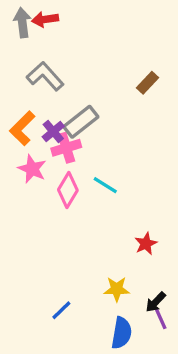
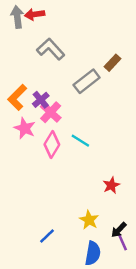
gray L-shape: (45, 76) -> (51, 49), moved
gray rectangle: (81, 122) -> (87, 81), moved
pink cross: (66, 148) -> (51, 112), turned -30
yellow star: (117, 289) -> (89, 220), turned 30

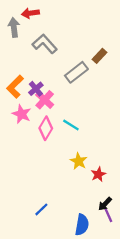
gray arrow: (17, 17) -> (14, 27), moved
red star: (111, 185) -> (98, 174), moved
yellow star: (89, 220) -> (79, 161), moved

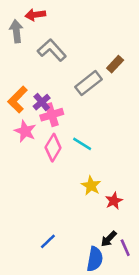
pink cross: (45, 100) -> (52, 115), turned 30
black arrow: (105, 204) -> (109, 239), moved

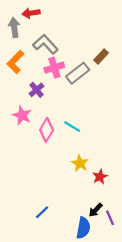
orange L-shape: (18, 100) -> (15, 62), moved
pink cross: (52, 115) -> (54, 68), moved

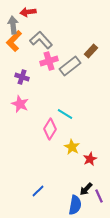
orange L-shape: (15, 62) -> (14, 41), moved
purple cross: (37, 90) -> (22, 77), moved, turned -32
pink diamond: (47, 130) -> (50, 129), moved

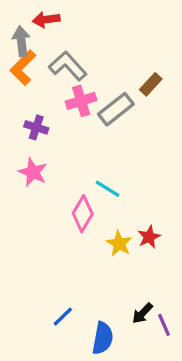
red star: (90, 159) -> (149, 237), moved
blue semicircle: (75, 205) -> (103, 338), moved

